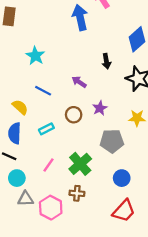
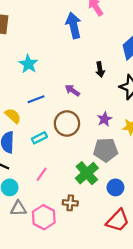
blue line: (43, 91) -> (36, 99), turned -49
purple star: (100, 108) -> (104, 119), moved
brown circle: (74, 115) -> (67, 123), size x1.5
green cross: (80, 164) -> (87, 173), moved

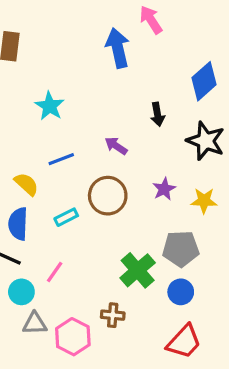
gray pentagon: (106, 150) -> (181, 249), moved
pink line: (42, 174) -> (55, 272), moved

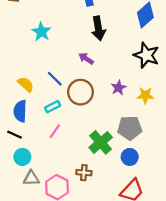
black arrow: (157, 114) -> (98, 28), moved, size x1.5
blue line: (61, 159) -> (55, 79), moved, turned 66
pink line: (55, 272) -> (55, 131), moved

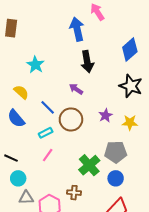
yellow semicircle: (26, 84) -> (21, 92), moved
blue semicircle: (20, 111) -> (16, 118), moved, turned -42

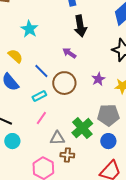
gray triangle: (26, 198) -> (57, 138), moved

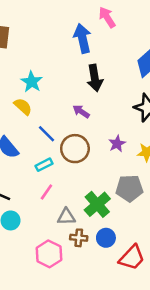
yellow semicircle: (15, 56) -> (23, 107), moved
blue circle: (108, 141) -> (106, 238), moved

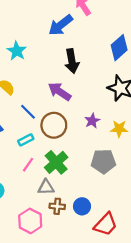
blue arrow: (82, 38) -> (61, 25), turned -115
cyan star: (32, 82) -> (17, 51), moved
purple arrow: (81, 111) -> (59, 91), size x1.5
green cross: (97, 204) -> (56, 162), moved

